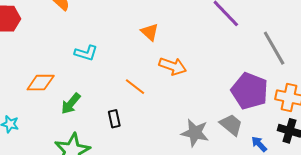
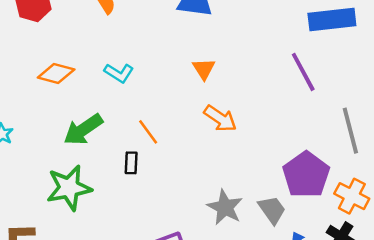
orange diamond: (41, 83) -> (56, 74), moved
orange line: (135, 87) -> (148, 132), moved
green arrow: (71, 104) -> (83, 130), size x1.4

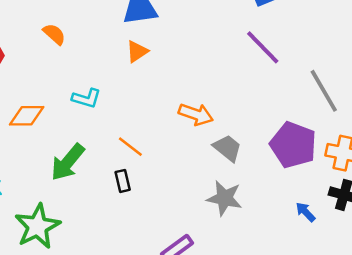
orange triangle: (204, 69) -> (137, 51), moved, turned 45
green star: (69, 188) -> (37, 226), moved
gray trapezoid: (272, 210) -> (227, 148), moved

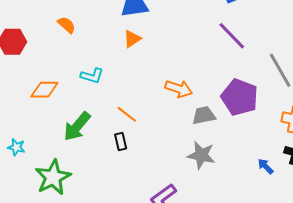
purple pentagon: (293, 145) -> (240, 97), moved
gray trapezoid: (227, 148) -> (204, 115), turned -50

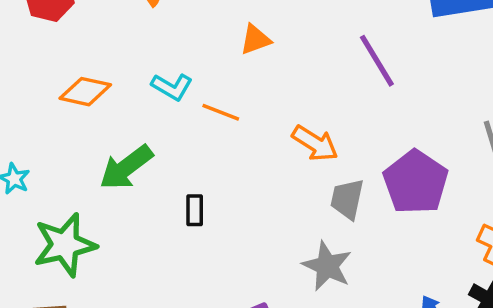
purple line: (232, 36) -> (377, 61), moved
orange line: (127, 114) -> (221, 112), moved, turned -30
gray trapezoid: (204, 115) -> (347, 199), turned -80

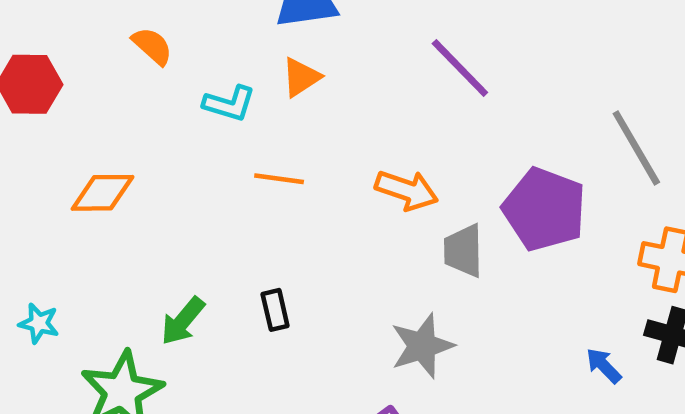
cyan L-shape: (172, 87) -> (229, 104), moved
green arrow: (126, 167) -> (183, 321), moved, size x0.7
gray star: (327, 266) -> (422, 346), moved, turned -30

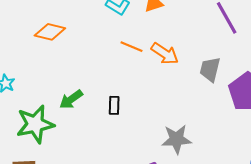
orange arrow: (407, 190) -> (165, 54), moved
gray trapezoid: (463, 251) -> (210, 69), moved

